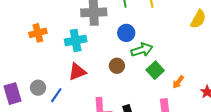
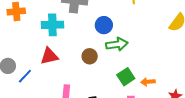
green square: (155, 70) -> (126, 77), moved
orange arrow: (178, 82) -> (148, 82), turned 40

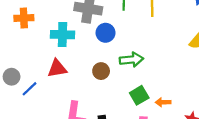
blue circle: (104, 25) -> (106, 33), moved

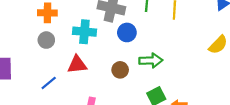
gray circle: (12, 77) -> (46, 40), moved

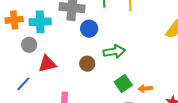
cyan cross: (84, 32) -> (40, 22), moved
gray circle: (46, 40) -> (29, 45), moved

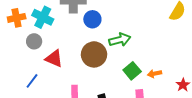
cyan cross: (40, 22) -> (43, 17), turned 35
red triangle: (47, 64) -> (54, 59), turned 42
brown circle: (87, 64) -> (94, 54), size x1.6

